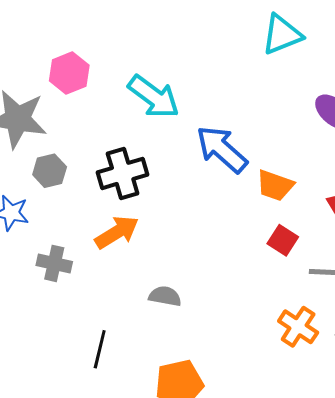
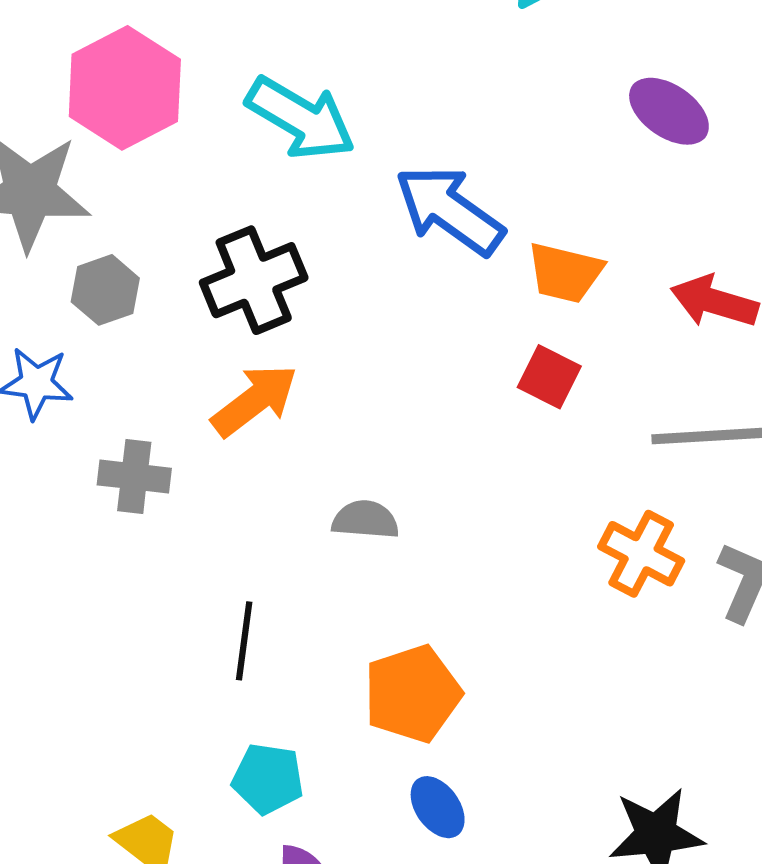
pink hexagon: (69, 73) -> (125, 88), size x1.4
red square: (283, 240) -> (549, 377), moved

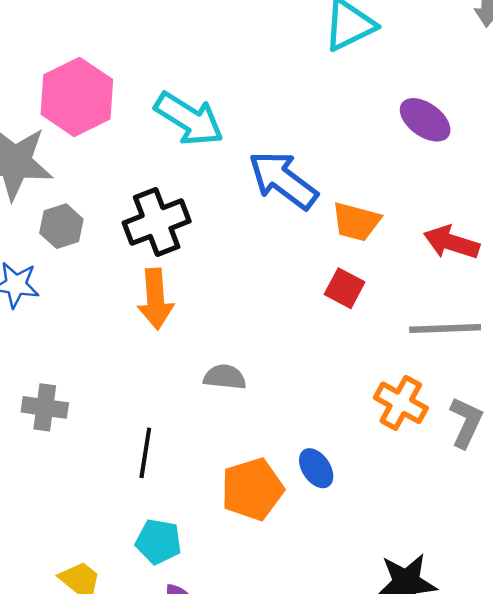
orange arrow: (255, 400) -> (155, 299), turned 122
gray cross: (134, 477) -> (45, 407), moved
blue ellipse: (438, 807) -> (316, 468), moved

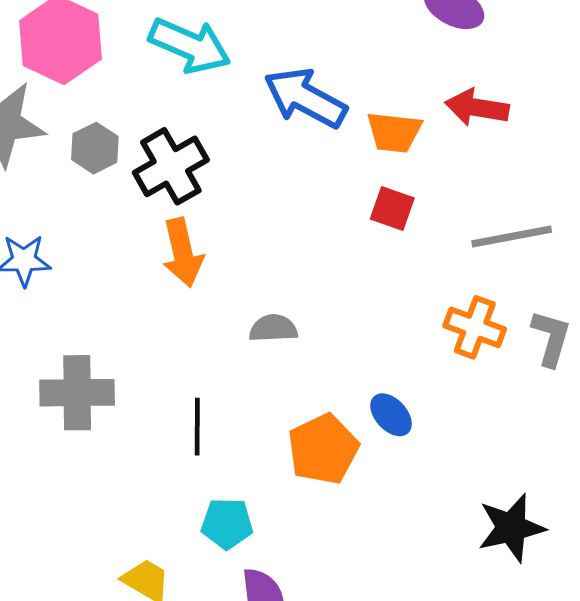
gray hexagon: (61, 226) -> (95, 148), moved
red arrow: (451, 242) -> (477, 108), moved
gray cross: (45, 407) -> (77, 393), size x1.4

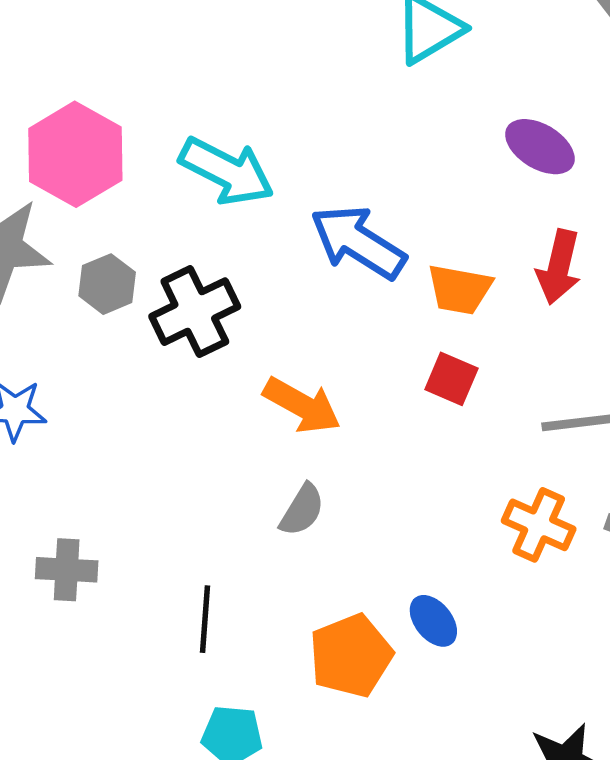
red arrow: (477, 108) -> (559, 267), turned -90
orange arrow: (183, 253) -> (302, 405), moved, turned -52
gray semicircle: (273, 328) -> (302, 510), turned 120
gray cross: (77, 393) -> (67, 570), size x0.7

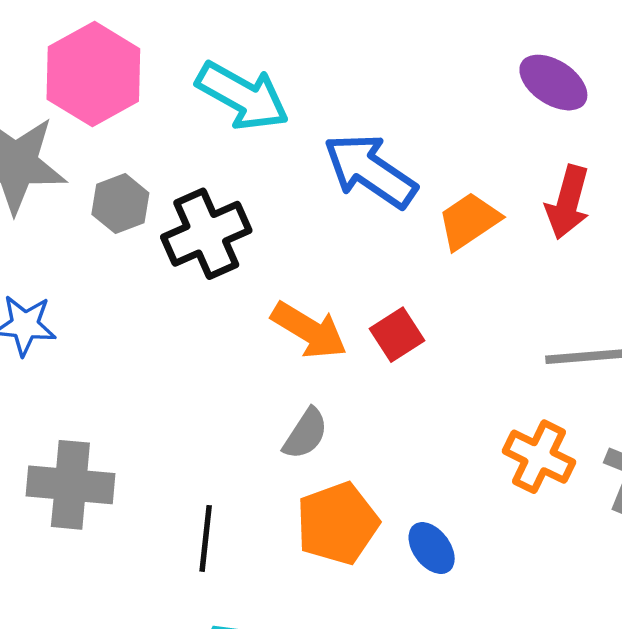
orange trapezoid: (460, 289) -> (469, 221), turned 134
red square: (451, 379) -> (397, 335), moved, turned 32
gray cross: (67, 570) -> (70, 485), size x1.4
orange pentagon: (351, 656) -> (337, 523), moved

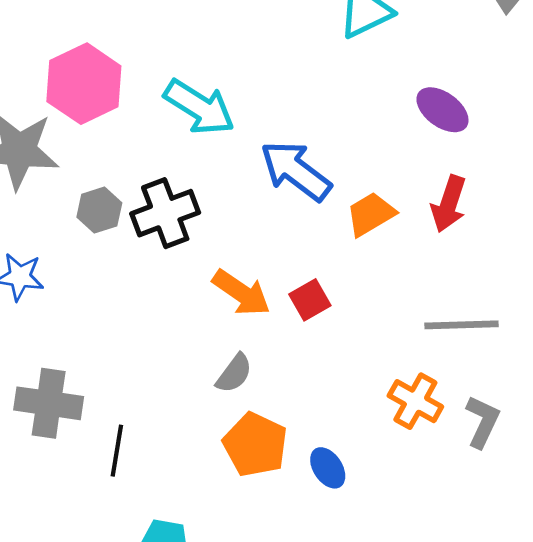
gray hexagon: (120, 204) -> (99, 210), moved
orange pentagon: (337, 523) -> (255, 445), turned -30
black line: (206, 538) -> (117, 451), moved

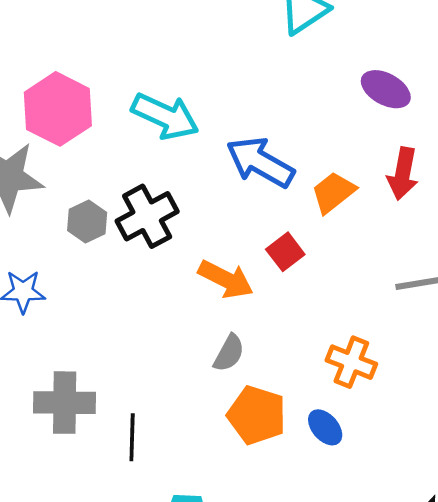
red square: (310, 300) -> (285, 252), moved
orange cross: (415, 401) -> (351, 362), moved

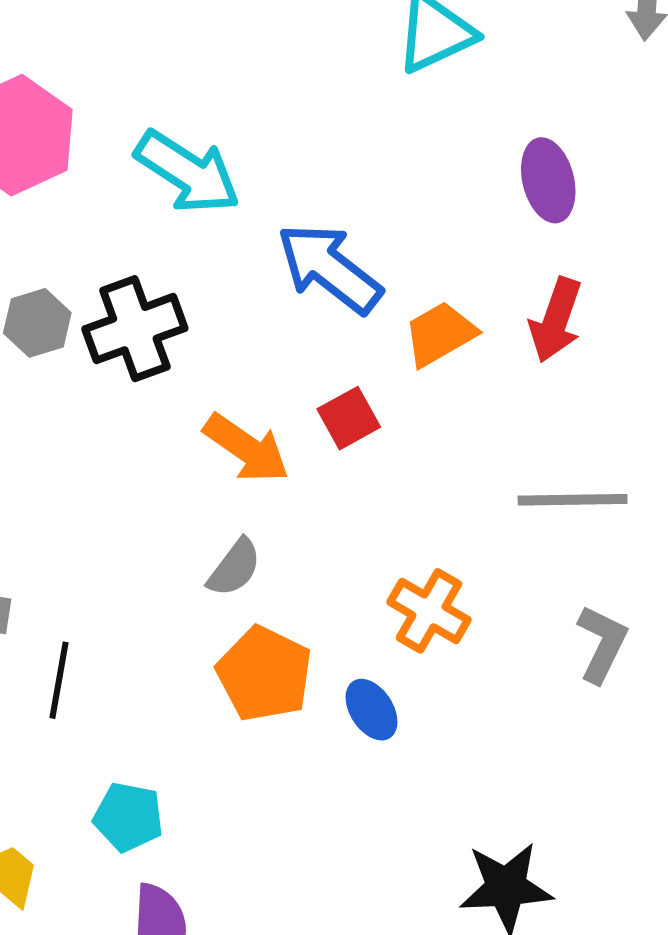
purple ellipse: (386, 89) -> (548, 180), turned 39

